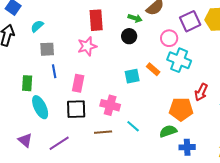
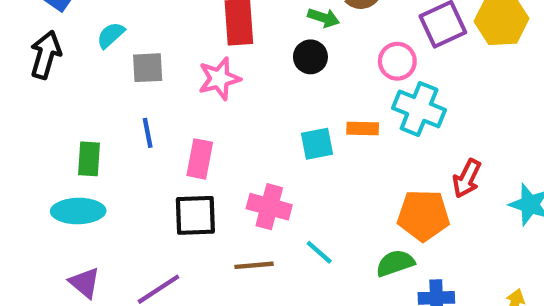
gray square: (47, 49) -> (148, 68), moved
orange rectangle: (153, 69) -> (363, 129), turned -40
cyan ellipse: (40, 107) -> (78, 211), moved, turned -65

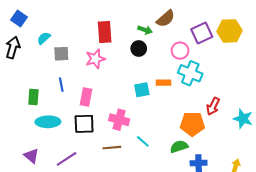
cyan ellipse: (78, 211) -> (48, 122), moved

